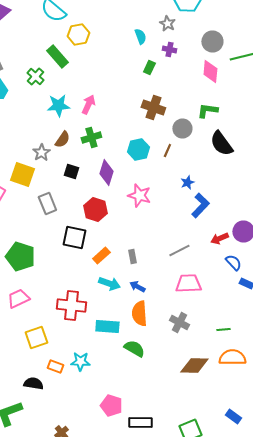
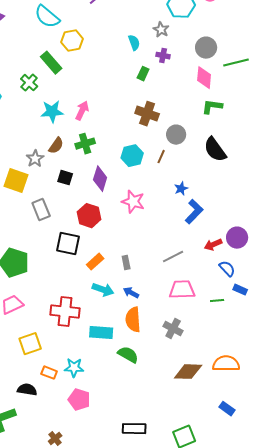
green L-shape: (207, 110) -> (212, 107), moved
green line: (223, 330) -> (217, 301), moved
pink pentagon: (111, 406) -> (79, 400), moved
blue rectangle: (233, 416) -> (227, 409), moved

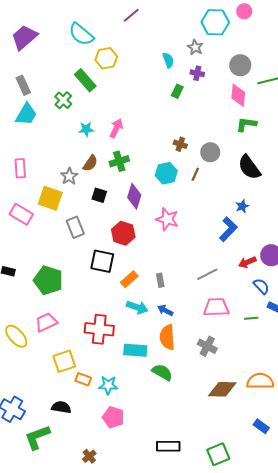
cyan star: (52, 112) -> (86, 129), size x0.7
brown cross: (147, 114) -> (180, 144), moved, size x0.6
blue star: (181, 189) -> (242, 206), moved
orange rectangle: (49, 373) -> (83, 379), moved

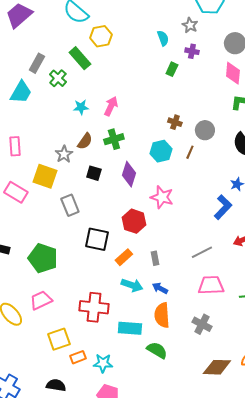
gray rectangle: (23, 85) -> (37, 63), moved, turned 54
red hexagon: (123, 233) -> (134, 221), moved
orange rectangle: (83, 379) -> (78, 357), turned -42

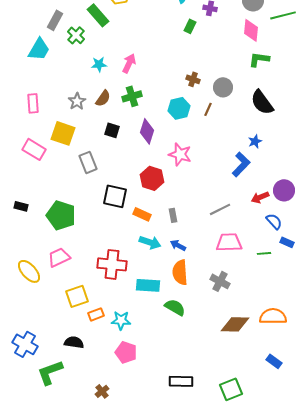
gray star: (64, 154) -> (77, 101), moved
orange rectangle: (124, 257) -> (142, 214), turned 66

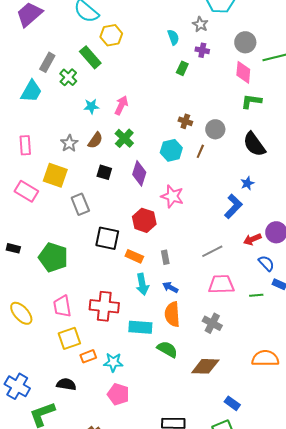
green cross: (132, 96) -> (124, 138), turned -30
cyan arrow: (150, 242) -> (142, 284), turned 60
pink trapezoid: (59, 257) -> (62, 306), moved, turned -75
brown diamond: (235, 324) -> (205, 366), moved
blue rectangle: (274, 361) -> (232, 403), moved

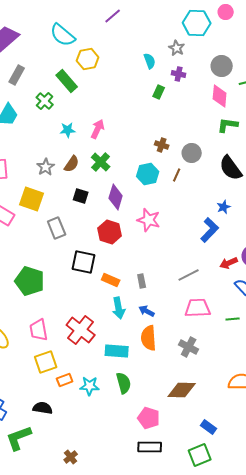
gray rectangle: (47, 62) -> (17, 75), moved
red hexagon: (144, 220) -> (110, 232), moved
red cross: (104, 306) -> (81, 330), turned 32
green semicircle: (167, 349) -> (124, 383), moved, turned 45
pink pentagon: (118, 394) -> (149, 418), moved

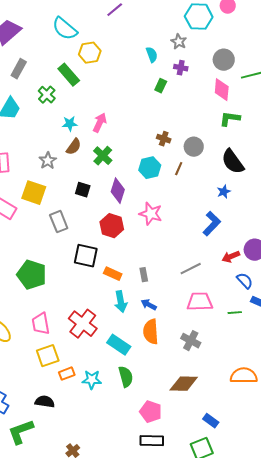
brown semicircle: (72, 164) -> (74, 147), moved
blue star: (224, 207) -> (224, 192), moved
cyan rectangle: (117, 351) -> (119, 345), turned 30

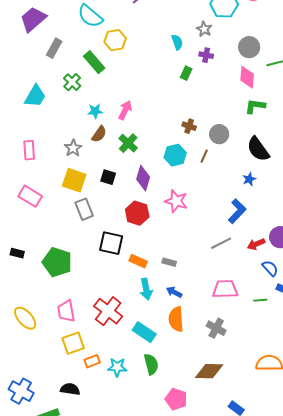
gray rectangle: (19, 69) -> (54, 48), moved
yellow square: (34, 193) -> (74, 180), moved
gray line: (191, 269) -> (221, 243), moved
gray rectangle: (144, 275) -> (169, 262), turned -64

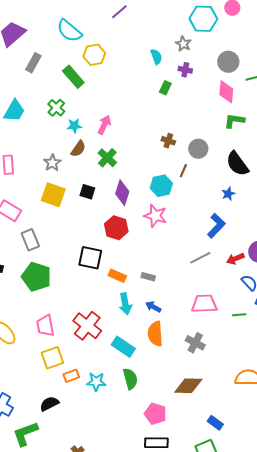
green cross: (72, 82) -> (56, 108), moved
cyan hexagon: (175, 155) -> (161, 186), moved
gray rectangle: (84, 209) -> (30, 240), moved
black semicircle: (70, 389) -> (49, 404), turned -36

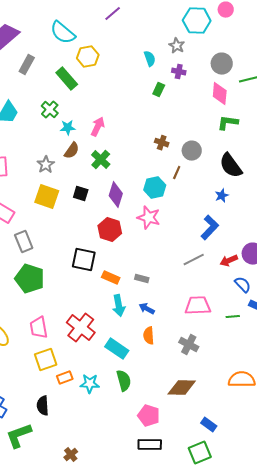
orange semicircle: (155, 334) -> (149, 336), size x0.7
black semicircle: (49, 404) -> (43, 406), turned -66

